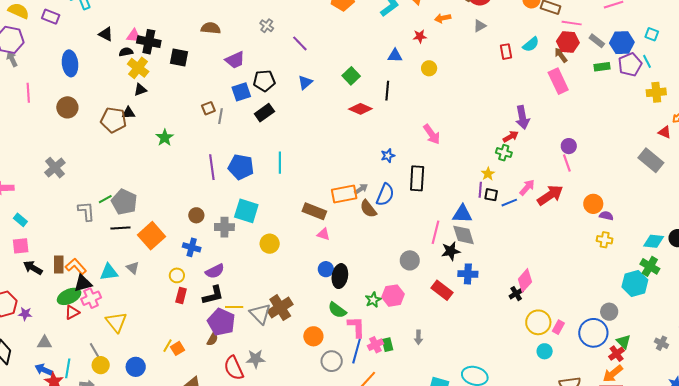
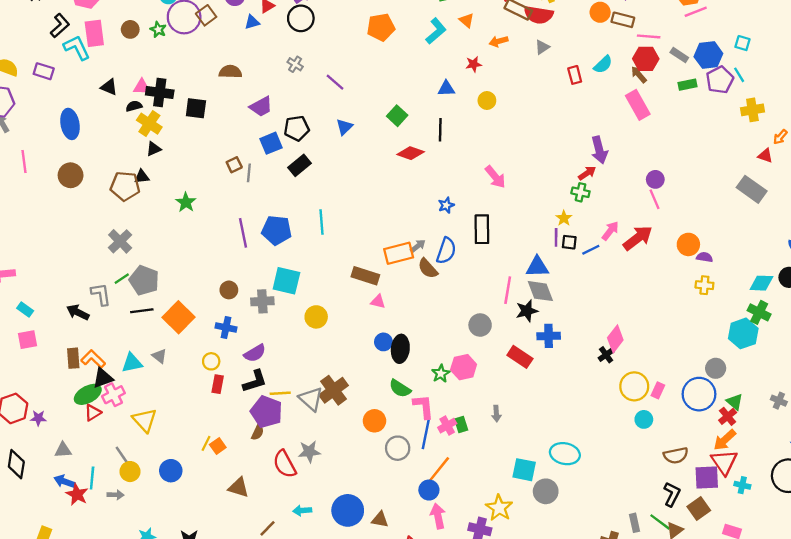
gray cross: (55, 168) -> (120, 241), moved
black arrow: (33, 268) -> (78, 312), moved

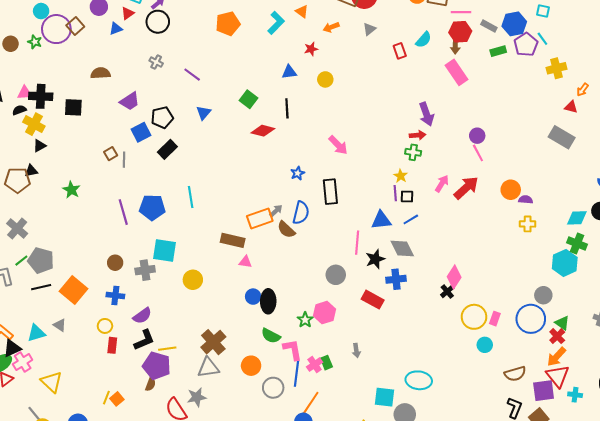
brown arrow: (639, 75) -> (455, 46), turned -133
red arrow: (587, 173) -> (418, 135), turned 35
blue line: (591, 250) -> (411, 219), moved
gray diamond: (540, 291) -> (402, 249), moved
gray triangle: (311, 399) -> (208, 368), moved, turned -45

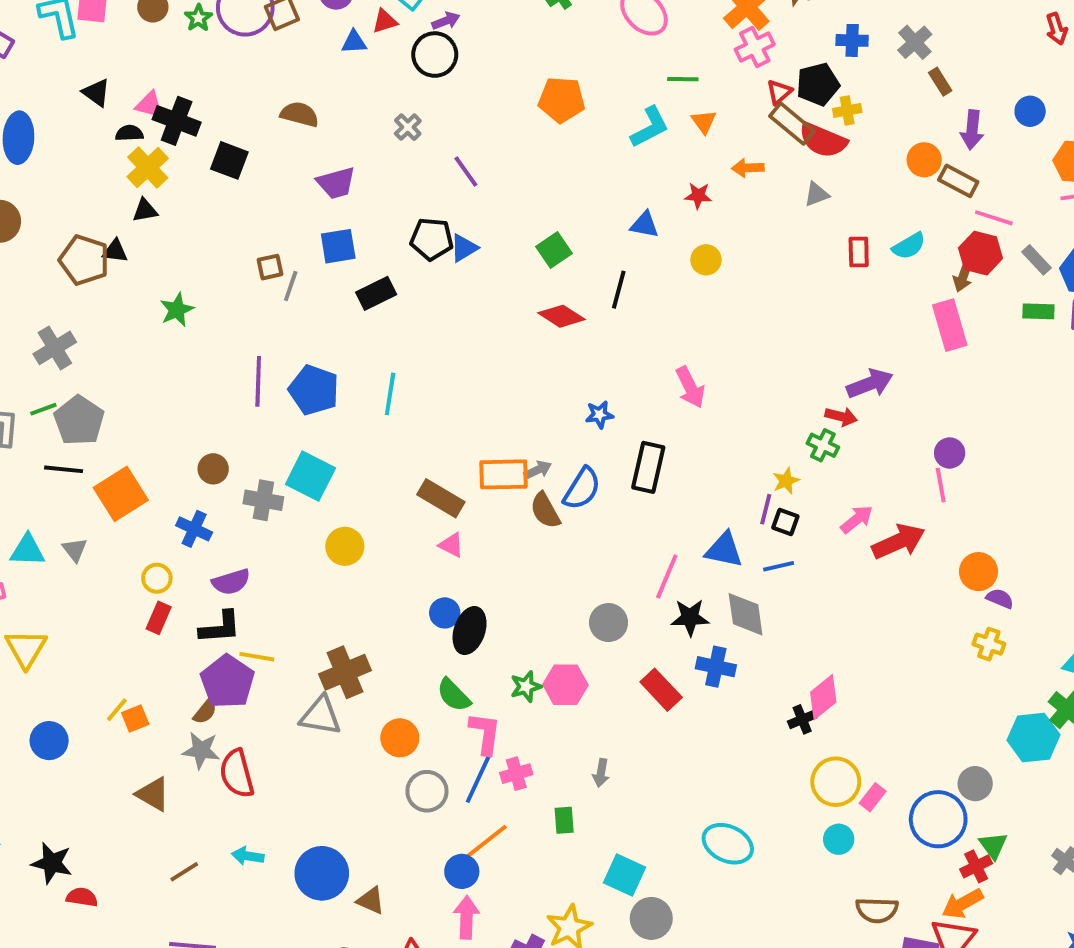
purple arrow: (426, 114) -> (870, 384), turned -110
black pentagon: (162, 117) -> (432, 239), moved
green rectangle: (326, 363) -> (564, 820), moved
cyan ellipse: (419, 380) -> (728, 844), moved
gray star: (197, 397) -> (201, 750), moved

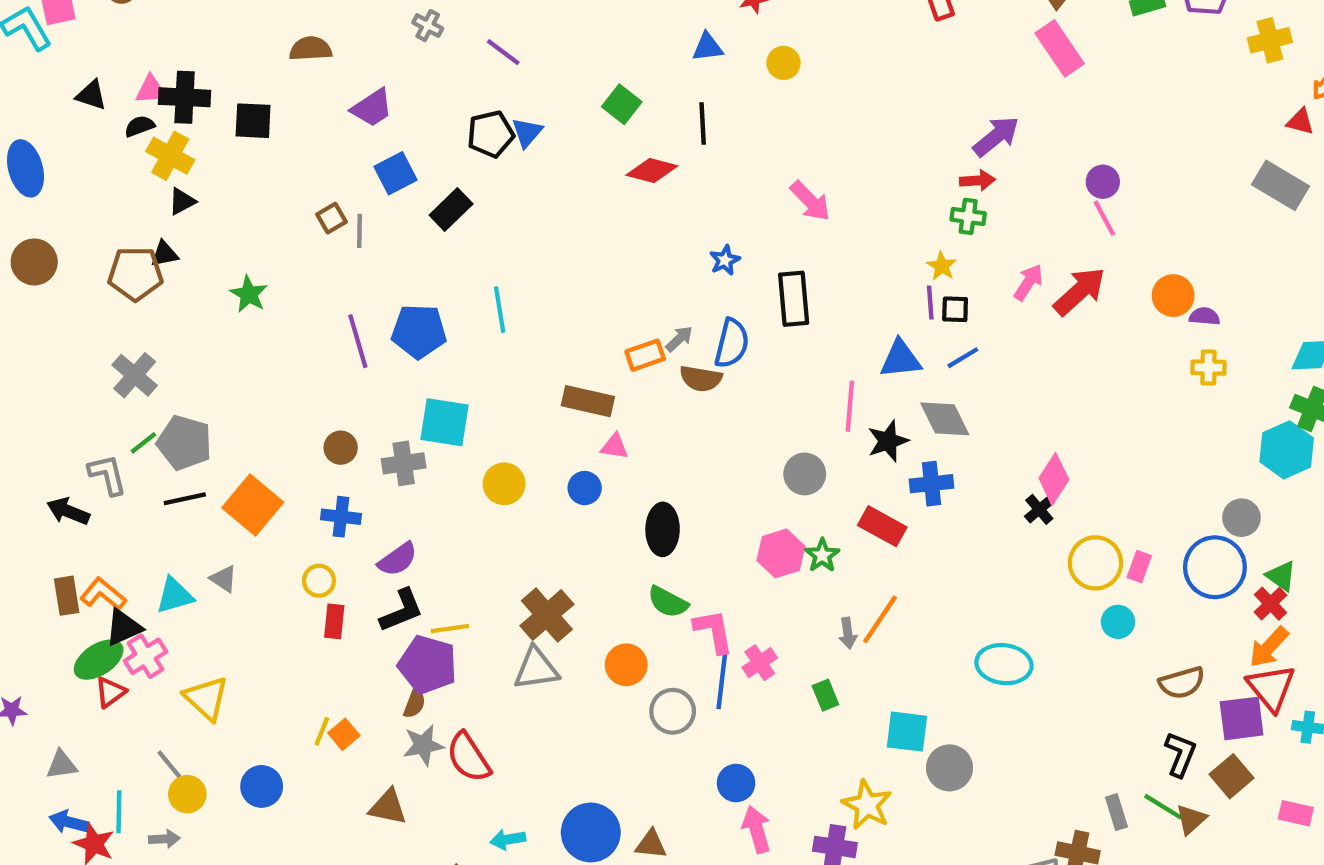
orange rectangle: (504, 474) -> (645, 355), size x0.7
brown semicircle: (545, 510) -> (701, 379), turned -33
blue circle: (445, 613) -> (585, 488), moved
green star: (526, 686) -> (822, 555), moved
orange line: (486, 842) -> (880, 619), moved

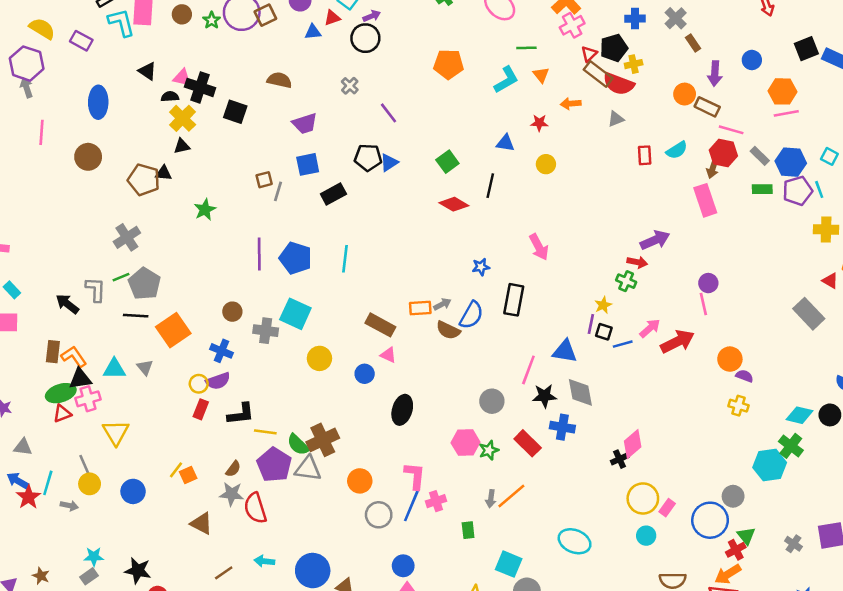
blue line: (963, 358) -> (623, 344), moved
purple semicircle: (398, 559) -> (218, 381), moved
green semicircle: (668, 602) -> (298, 445), moved
purple pentagon: (428, 665) -> (274, 465), moved

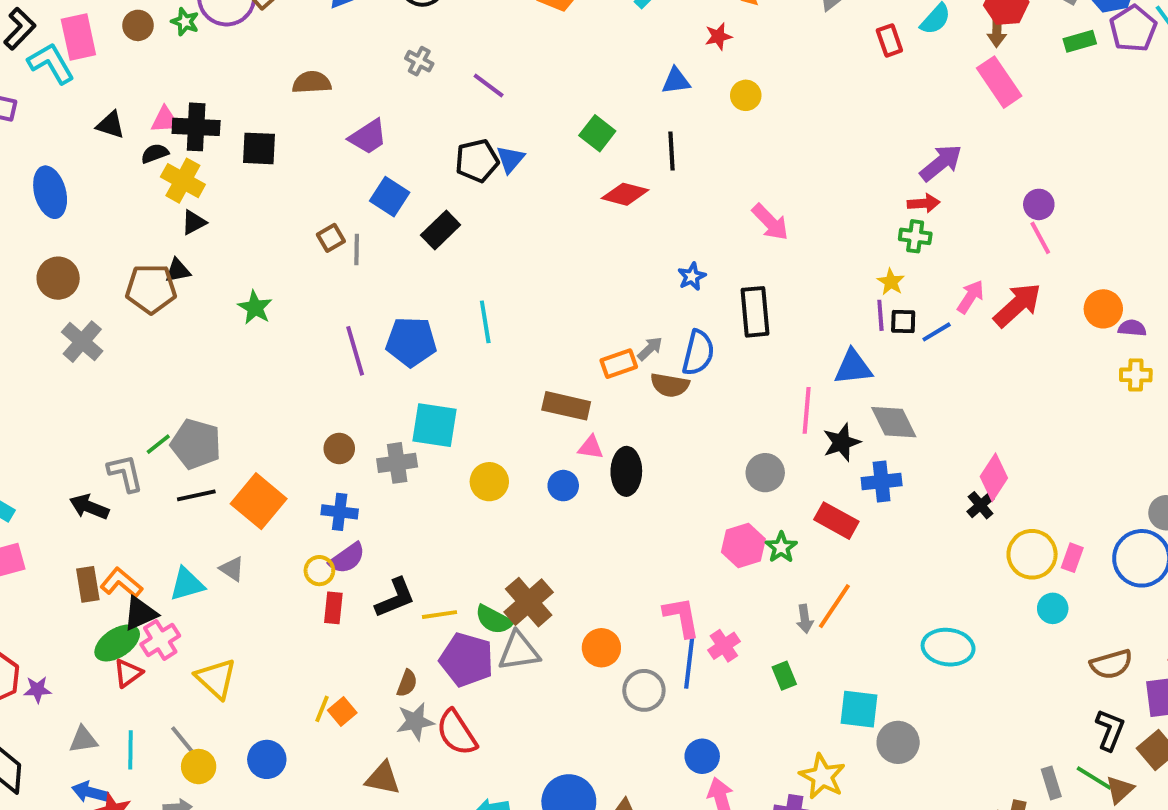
blue square: (308, 164) -> (390, 197), turned -30
gray cross: (127, 237) -> (82, 342), moved
black ellipse: (402, 410) -> (626, 471), moved
cyan line: (48, 483) -> (130, 750), moved

